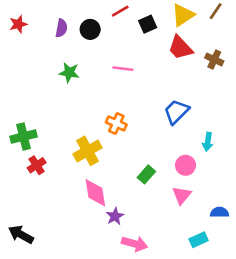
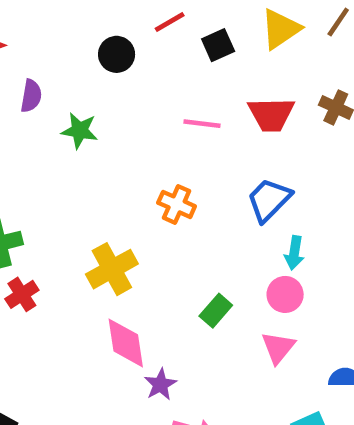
purple semicircle: (61, 28) -> (31, 96), moved
red trapezoid: (180, 48) -> (271, 114), moved, turned -48
pink line: (123, 69) -> (202, 124), moved
orange cross: (116, 123) -> (177, 204), moved
cyan arrow: (208, 142) -> (294, 253), moved

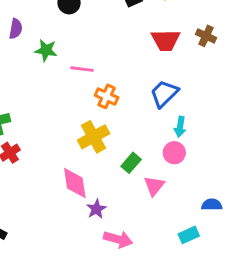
pink line: (202, 124) -> (82, 69), moved
yellow cross: (112, 269) -> (94, 137), moved
pink triangle: (278, 348) -> (154, 186), moved

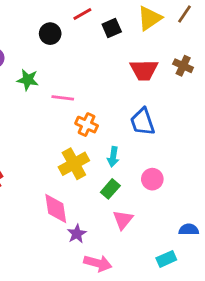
blue trapezoid: (164, 94) -> (143, 122), turned -64
cyan arrow: (180, 127) -> (113, 157), moved
pink triangle: (154, 186) -> (123, 220), moved

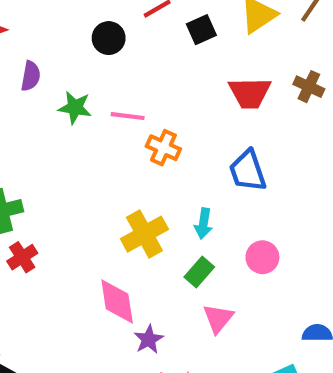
pink line: (63, 98) -> (128, 116), moved
orange cross: (87, 125) -> (163, 148), moved

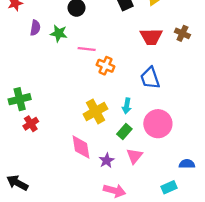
green star: (75, 108) -> (59, 33), moved
pink circle: (262, 257) -> (158, 124), size x1.6
purple star: (149, 339) -> (107, 160), moved

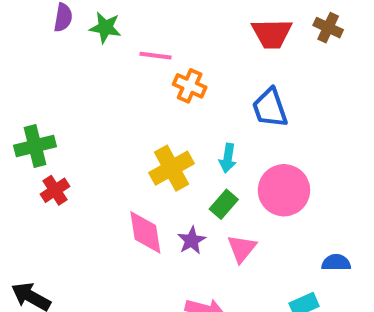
purple star: (107, 160) -> (192, 240), moved

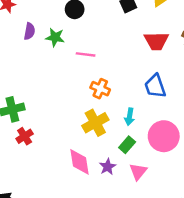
orange cross: (190, 86) -> (100, 89), moved

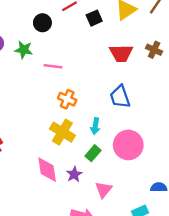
yellow cross: (95, 123) -> (62, 132), turned -30
pink triangle: (138, 172) -> (104, 190), moved

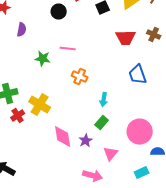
green star: (24, 50) -> (43, 59), moved
blue trapezoid: (120, 97) -> (138, 75), moved
yellow cross: (62, 132) -> (40, 105), moved
pink circle: (128, 145) -> (140, 132), moved

